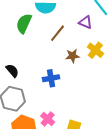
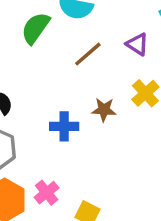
brown star: (73, 56) -> (104, 110), moved

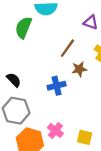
brown line: (88, 54) -> (67, 48), moved

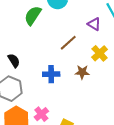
brown star: (79, 69) -> (82, 72), moved

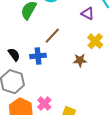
brown line: (68, 43) -> (52, 36), moved
blue cross: (51, 74) -> (38, 56), moved

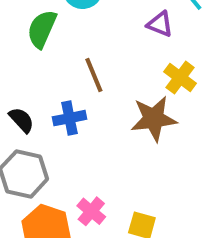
brown line: (52, 36) -> (94, 75), turned -60
brown star: (80, 60) -> (154, 119), size x1.6

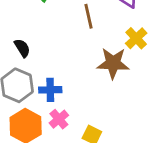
brown line: (94, 75) -> (88, 16), moved
blue cross: (69, 118) -> (50, 90), moved

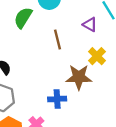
blue cross: (50, 90) -> (57, 99), moved

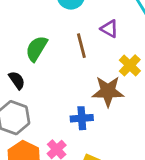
green semicircle: (23, 18) -> (36, 49), moved
purple triangle: (90, 24) -> (109, 29), moved

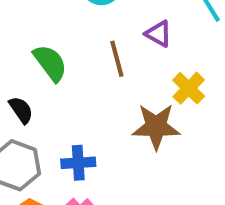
green semicircle: (36, 49) -> (50, 63), turned 112
blue cross: (82, 118) -> (78, 163), moved

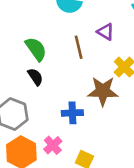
black semicircle: (21, 110) -> (35, 77), moved
blue cross: (78, 163) -> (72, 113), moved

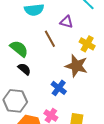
brown star: (103, 91) -> (76, 66), turned 30
blue cross: (72, 113) -> (59, 88), turned -35

